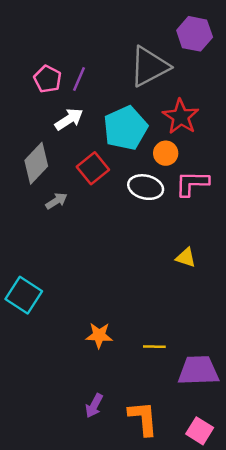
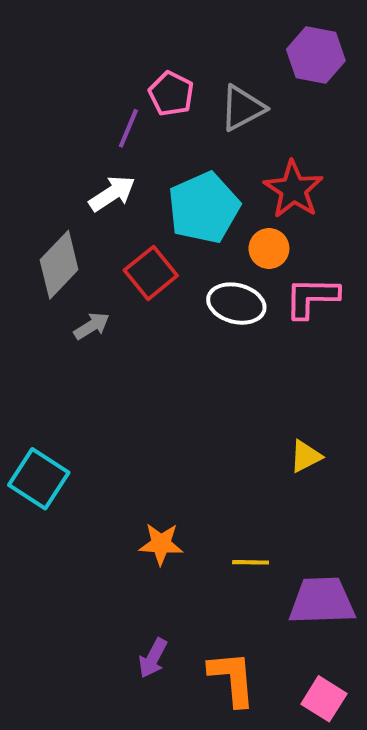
gray triangle: (149, 66) -> (242, 108), size x0.7
pink pentagon: (48, 79) -> (171, 94), moved
yellow triangle: (186, 257) -> (306, 456), moved, turned -45

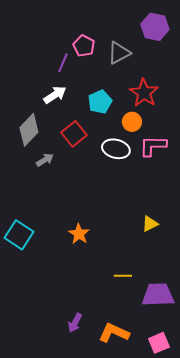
cyan pentagon: (204, 208) -> (100, 102), size x0.7
orange star: (161, 544) -> (79, 234), moved, turned 30
orange L-shape: (232, 678) -> (114, 333), turned -60
pink square: (324, 699) -> (159, 343), turned 35

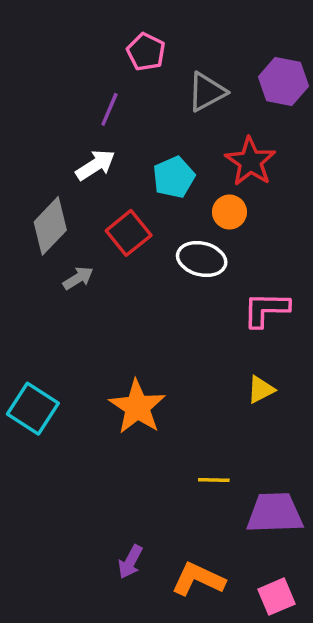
purple hexagon: (155, 27) -> (283, 81), moved
pink pentagon: (84, 46) -> (146, 52), moved
pink L-shape: (153, 146) -> (266, 309), moved
orange star: (79, 234) -> (137, 407), size x1.5

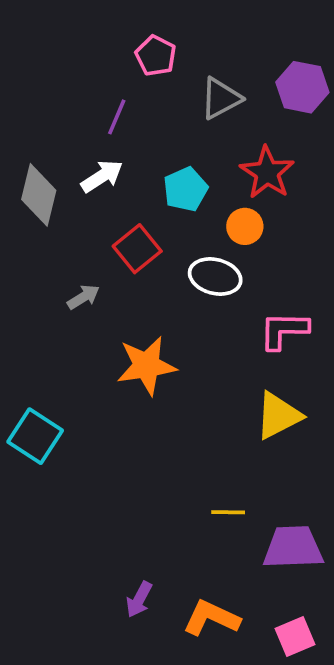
gray diamond: (50, 226) -> (39, 195), moved, turned -30
yellow triangle: (261, 390) -> (278, 416), size x1.6
orange star: (137, 407) -> (146, 366), moved, turned 30

